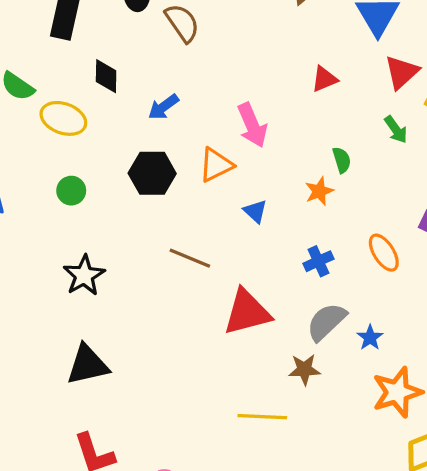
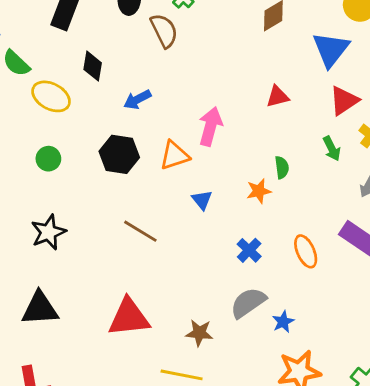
pink arrow: (252, 125) -> (210, 126), turned -150
blue cross: (318, 261) -> (249, 250), turned -30
red triangle: (247, 312) -> (129, 317), moved
brown star: (304, 370) -> (199, 333), moved

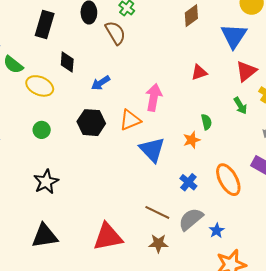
blue triangle: (202, 200) -> (152, 150), size x1.8
brown line: (140, 231) -> (157, 212), moved
orange ellipse: (306, 251) -> (228, 180), size x1.4

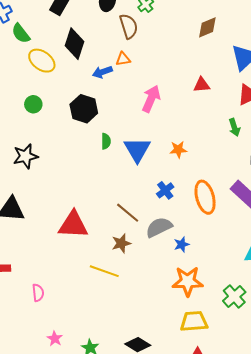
black diamond: (67, 62) -> (74, 44), size x1.4
orange triangle: (130, 120) -> (123, 59), moved, size x0.7
green semicircle: (206, 122) -> (106, 141), moved
brown star: (158, 243) -> (121, 243), turned -30

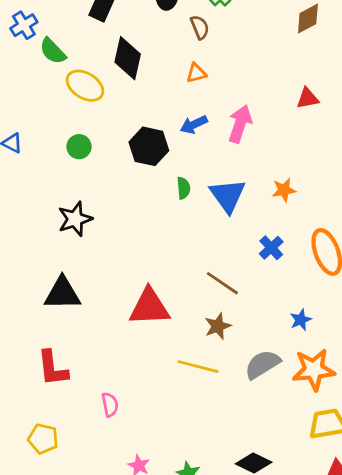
brown semicircle: (129, 26) -> (200, 27), size x0.7
blue arrow: (102, 72) -> (194, 125), moved
gray semicircle: (159, 227) -> (262, 364), moved

